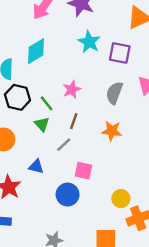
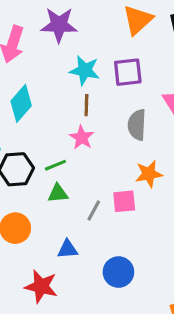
green line: (47, 103) -> (55, 165), turned -56
brown line: (74, 121) -> (86, 105), moved
green triangle: (42, 124) -> (58, 193), turned -35
pink square: (83, 171) -> (124, 201), moved

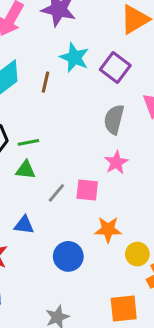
purple square: (128, 72) -> (115, 67), turned 32
brown line: (86, 105) -> (46, 82), moved
pink star: (82, 138) -> (116, 162), moved
orange star: (149, 174) -> (108, 229), moved

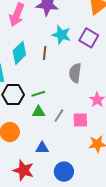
gray semicircle: (114, 119) -> (75, 73), moved
gray line: (56, 193) -> (59, 115), moved
blue circle: (68, 256) -> (64, 172), moved

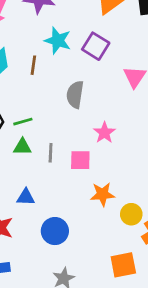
gray line: (59, 115) -> (51, 153), turned -32

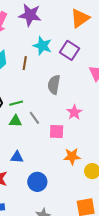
gray line: (51, 153) -> (34, 118), moved, turned -40

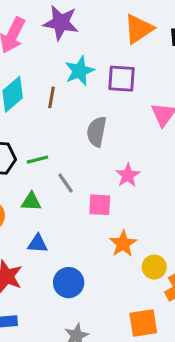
cyan star: (42, 46) -> (79, 71), turned 30
purple square: (69, 50) -> (122, 79), turned -30
green triangle: (15, 121) -> (31, 202), moved
orange star: (72, 156) -> (123, 244), turned -30

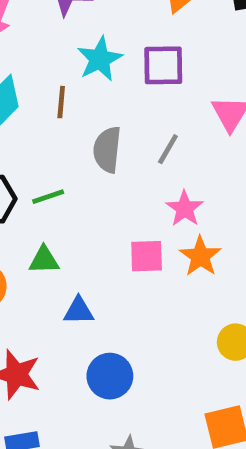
gray semicircle: (97, 132) -> (107, 150), moved
gray line: (65, 183) -> (168, 149), moved, turned 70
blue triangle: (37, 244) -> (79, 311), moved
orange star: (123, 244) -> (200, 256), moved

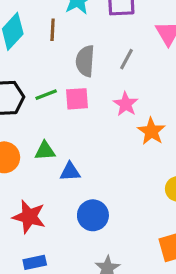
pink star: (185, 209) -> (126, 104), moved
pink square: (147, 256) -> (77, 99), moved
green triangle: (44, 260) -> (45, 151), moved

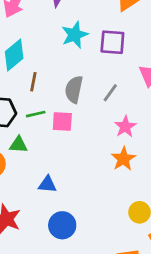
brown line: (53, 30) -> (33, 82), moved
pink star: (126, 104) -> (125, 127), moved
green triangle: (45, 151) -> (18, 145), moved

